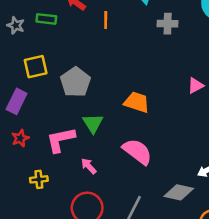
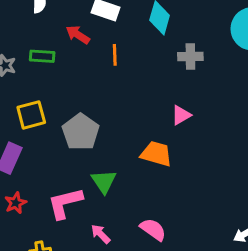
pink triangle: (196, 85) -> (181, 115), moved
pink semicircle: (137, 152) -> (153, 229), moved, size x0.7

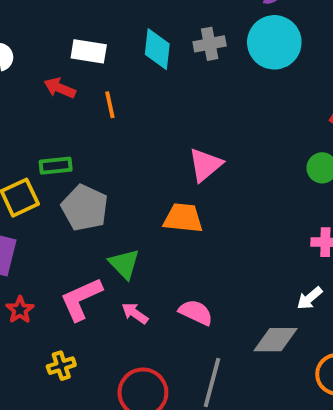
green rectangle: (42, 56) -> (56, 166), moved
gray cross: (190, 56) -> (210, 44), moved
pink triangle: (181, 115) -> (205, 165), size x1.4
pink arrow: (101, 234) -> (135, 313), moved

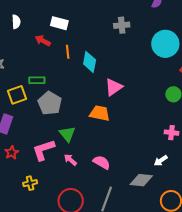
cyan circle: (274, 42) -> (165, 44), moved
cyan diamond: (157, 49) -> (90, 62), moved

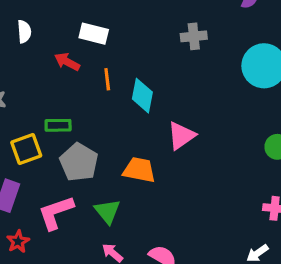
orange trapezoid: (100, 113) -> (139, 170), moved
pink L-shape: (43, 150) -> (56, 213), moved

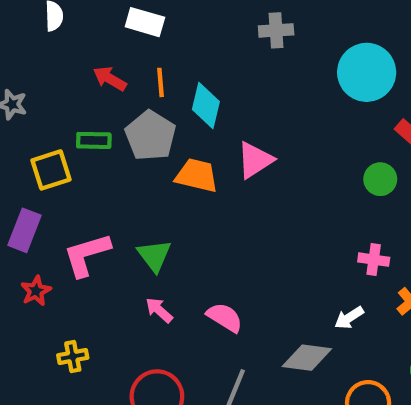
red arrow: (67, 62) -> (110, 79), moved
gray pentagon: (79, 162) -> (151, 136), moved
orange trapezoid: (139, 170) -> (197, 175), moved

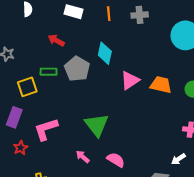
orange line: (161, 82) -> (109, 14), moved
orange trapezoid: (197, 175) -> (161, 85), moved
green triangle: (154, 256) -> (97, 125), moved, size x1.4

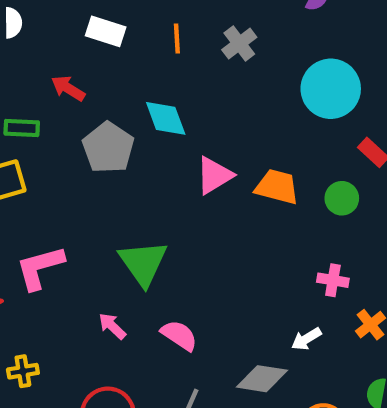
gray cross: (140, 15) -> (239, 43), turned -35
cyan diamond: (105, 53) -> (166, 118), turned -35
green rectangle: (49, 72) -> (22, 128), moved

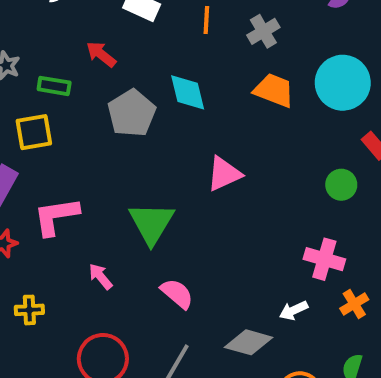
pink triangle: (214, 175) -> (224, 174), moved
orange trapezoid: (277, 187) -> (274, 90), moved
pink cross: (333, 280) -> (324, 259), size x1.4
pink arrow: (112, 326) -> (101, 276), moved

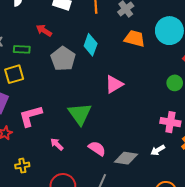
cyan diamond: (188, 92) -> (91, 45), turned 40
gray diamond: (249, 342) -> (126, 158), moved

